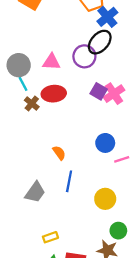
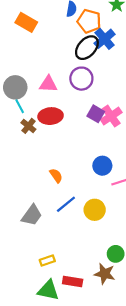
black ellipse: (100, 42) -> (87, 48), moved
blue line: (69, 181) -> (66, 204), turned 40
yellow circle: (105, 199) -> (95, 210), moved

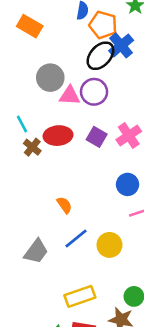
pink triangle: (48, 84) -> (70, 96), moved
gray circle: (15, 87) -> (50, 78), moved
purple square: (96, 114) -> (97, 137), moved
blue circle: (102, 166) -> (127, 184), moved
yellow rectangle: (47, 261) -> (80, 296), moved, size x1.6

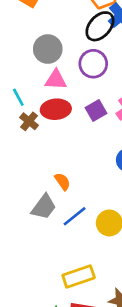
pink triangle: (70, 96) -> (56, 80), moved
purple square: (97, 137) -> (96, 111), turned 30
gray trapezoid: (36, 251) -> (44, 207), moved

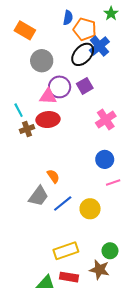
gray circle: (48, 49) -> (42, 61), moved
purple circle: (93, 64) -> (60, 87), moved
purple square: (96, 111) -> (85, 86), moved
brown cross: (29, 121) -> (27, 129), turned 32

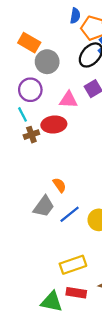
orange rectangle: (25, 30) -> (29, 43), moved
purple circle: (60, 87) -> (30, 90), moved
pink triangle: (48, 96) -> (68, 100), moved

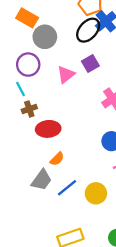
pink triangle: (68, 100) -> (66, 75), turned -42
red ellipse: (54, 125) -> (48, 129), moved
orange semicircle: (59, 185) -> (57, 159), turned 80

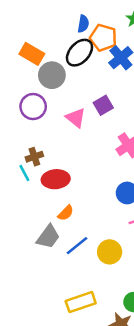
black ellipse: (88, 30) -> (79, 53), moved
pink triangle: (66, 75) -> (76, 118), turned -42
cyan line: (20, 89) -> (24, 173), moved

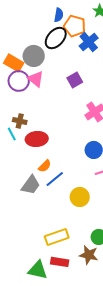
orange rectangle: (32, 54) -> (14, 63), moved
pink triangle: (76, 118) -> (36, 79), moved
brown cross: (34, 157) -> (20, 121), turned 32
blue line: (77, 246) -> (55, 179), moved

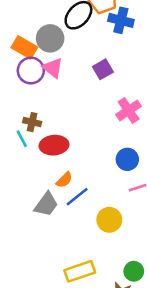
blue cross: (89, 42) -> (121, 20), turned -36

